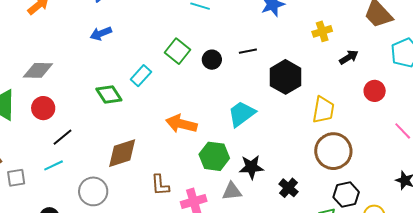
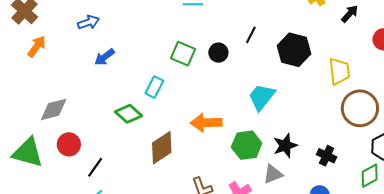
black line: (248, 51) -> (251, 35), turned -36
brown diamond: (122, 153) -> (162, 148), moved

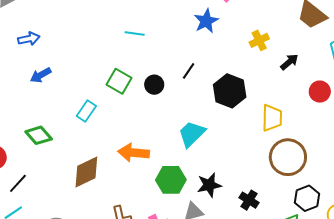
green diamond: (129, 114) -> (39, 135), moved

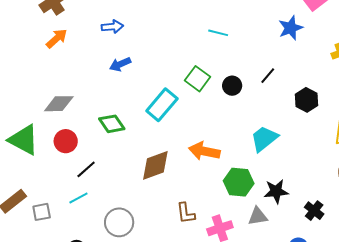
black hexagon: (230, 91) -> (306, 100), size x0.7
cyan rectangle: (86, 111) -> (162, 105), size x1.5

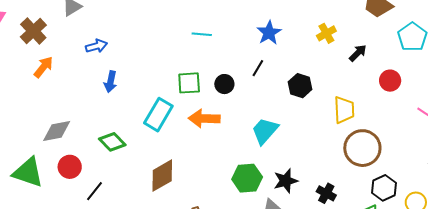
blue star: (291, 28) -> (269, 33), moved
blue arrow: (120, 64) -> (110, 82), turned -45
green square: (197, 79) -> (189, 83), turned -30
orange arrow: (204, 151) -> (204, 118), moved

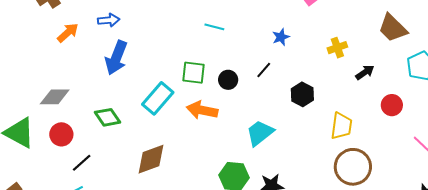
blue star: (269, 33) -> (281, 37), size x0.7
orange arrow: (43, 67) -> (68, 33), moved
blue arrow: (110, 82) -> (116, 58), size x1.6

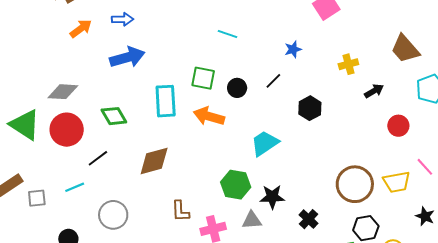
blue arrow: (116, 58) -> (127, 57), turned -132
cyan rectangle: (158, 98) -> (166, 101), turned -48
yellow trapezoid: (341, 126) -> (397, 182), moved, turned 68
red circle: (61, 134) -> (67, 130), size x1.4
black line: (82, 163) -> (98, 158), moved

